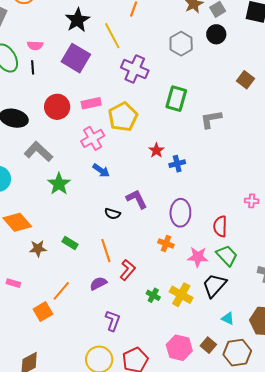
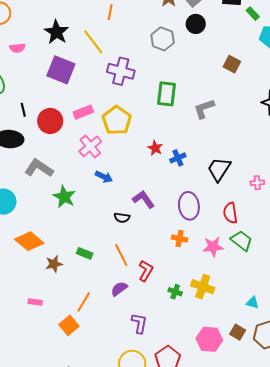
pink semicircle: (35, 45) -> (17, 48), moved
black line: (33, 67) -> (23, 110), moved
black trapezoid: (214, 285) -> (219, 169), moved

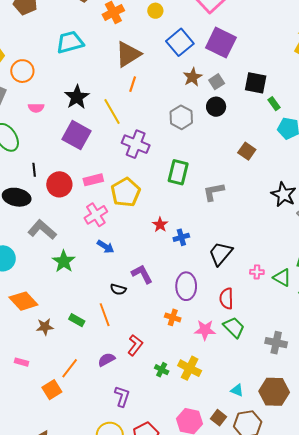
orange line: (121, 255) -> (105, 315), moved

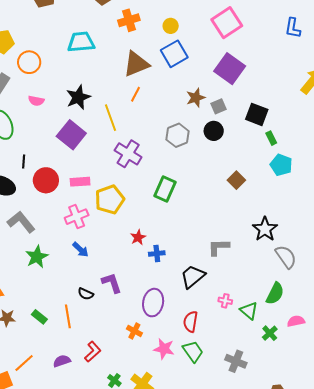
blue square: (180, 42) -> (174, 54), moved
gray L-shape: (214, 192) -> (219, 247), moved
gray cross: (276, 343) -> (236, 361), moved

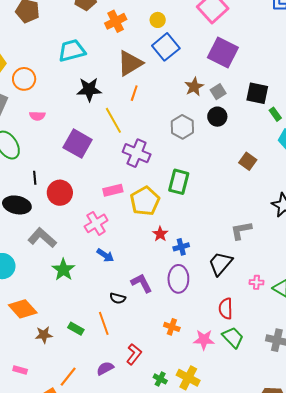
black star: (78, 97) -> (89, 89), moved, turned 30
pink rectangle: (80, 182) -> (113, 190), moved
yellow pentagon: (110, 199) -> (145, 201), moved
purple ellipse: (153, 303) -> (178, 279), moved

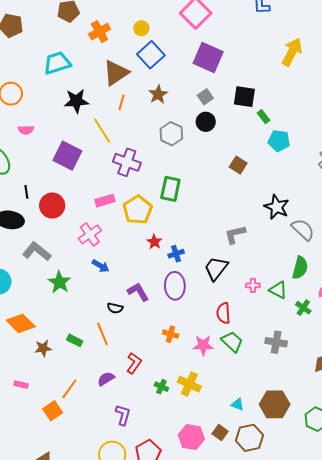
brown star: (194, 87) -> (158, 94), moved

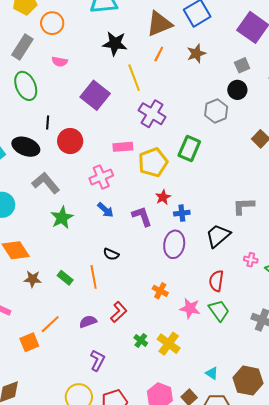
gray hexagon: (171, 134) -> (216, 111), moved
purple L-shape: (138, 292) -> (142, 216), moved

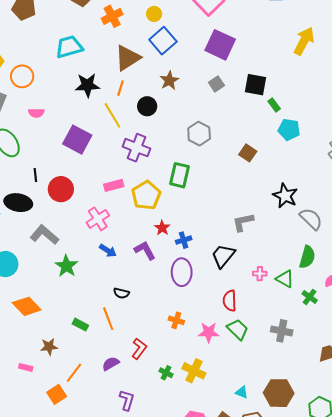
orange line: (159, 54) -> (121, 88), moved
black circle: (237, 90) -> (147, 106), moved
brown star: (33, 279) -> (49, 347), moved

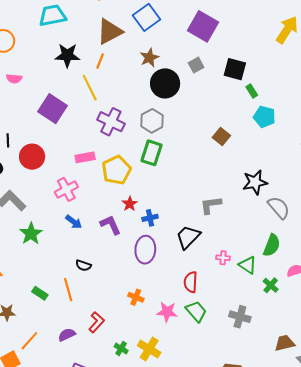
black circle: (147, 106) -> (165, 83), moved, size x1.5
gray hexagon: (199, 134) -> (152, 121), moved
black star: (285, 196) -> (255, 182), turned 30

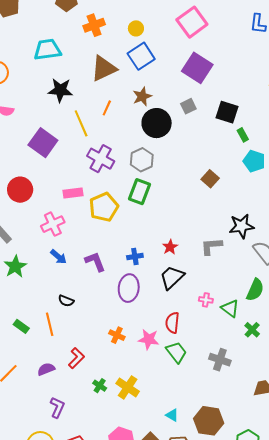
orange line: (100, 61) -> (107, 108), moved
red star: (130, 204) -> (170, 247), moved
gray L-shape: (211, 205) -> (211, 246), moved
pink star: (167, 312) -> (149, 339), moved

